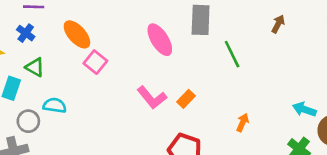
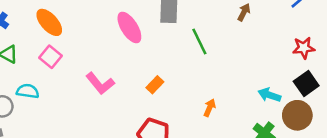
pink square: (95, 62) -> (51, 57), moved
pink L-shape: (152, 98) -> (100, 83), moved

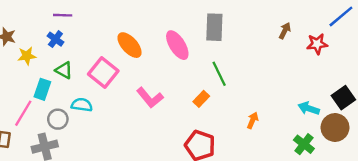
orange ellipse: (49, 22) -> (130, 45), moved
green line: (199, 41) -> (219, 74), moved
red star: (304, 48) -> (317, 44), moved
pink square: (51, 57) -> (103, 73), size x1.4

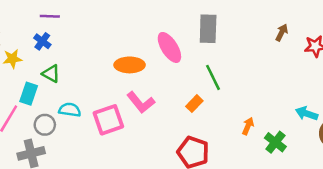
orange ellipse: (130, 45) -> (130, 65), moved, turned -48
pink square: (103, 73) -> (108, 120), moved, turned 32
green cross: (304, 144) -> (275, 142), moved

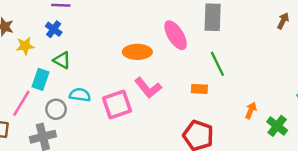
orange rectangle: (194, 104) -> (199, 89), turned 49

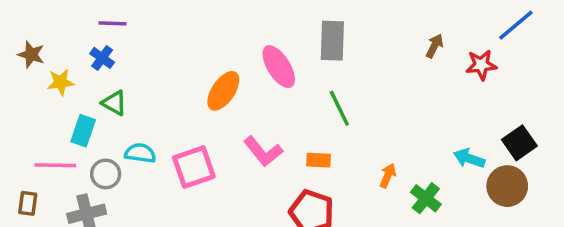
orange ellipse: (137, 52) -> (223, 91), turned -56
pink L-shape: (148, 88) -> (263, 151), moved
orange rectangle: (199, 89) -> (319, 160), moved
pink line: (21, 103) -> (55, 165), turned 60

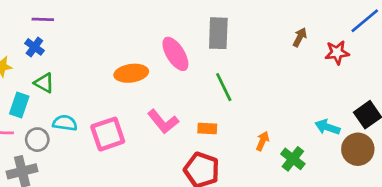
orange ellipse: (223, 91) -> (131, 73), turned 48

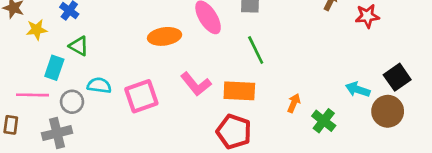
orange rectangle: (207, 129) -> (239, 91), size x1.6

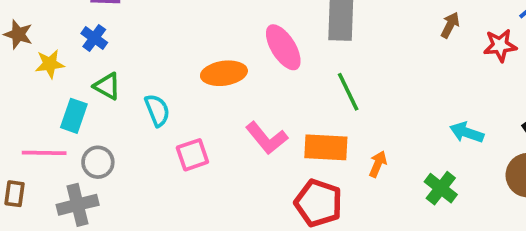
cyan semicircle: (99, 85) -> (157, 110), moved, turned 60
cyan arrow: (358, 89) -> (467, 133), moved
pink square: (141, 96) -> (192, 155), size x0.7
orange arrow: (294, 103) -> (378, 164), moved

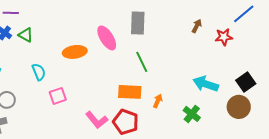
green triangle: (107, 86) -> (26, 35), moved
cyan arrow: (467, 133) -> (206, 84), size x1.4
pink L-shape: (267, 138) -> (97, 120), moved

